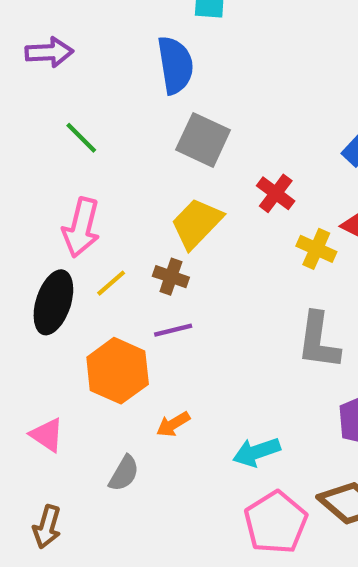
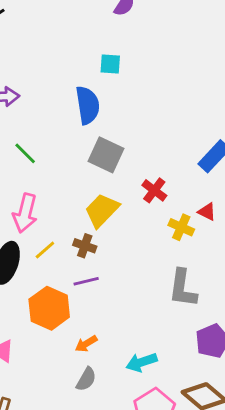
gray semicircle: (124, 473) -> (86, 379), moved

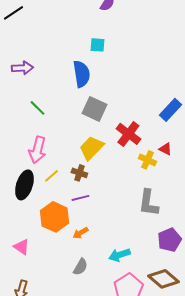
red cross: (154, 190) -> (128, 134), size x1.4
orange arrow: (86, 344) -> (80, 233), moved

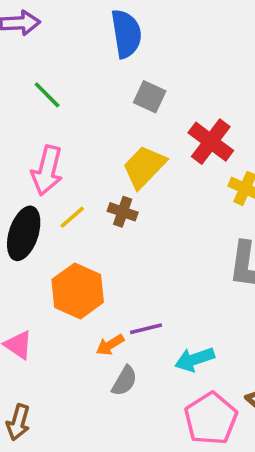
gray square: (94, 109) -> (150, 97), size x0.7
purple line: (80, 198) -> (146, 329), moved
orange arrow: (80, 233) -> (110, 345), moved

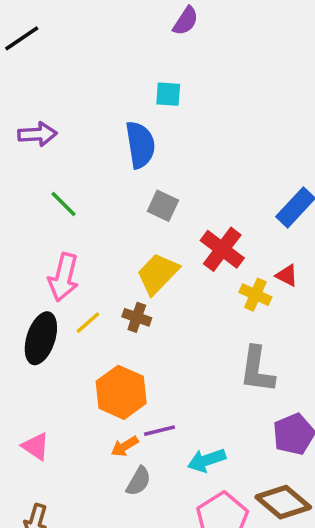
orange hexagon: (78, 291) -> (121, 392), moved

